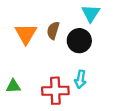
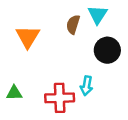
brown semicircle: (53, 30) -> (73, 24), moved
black circle: (79, 41) -> (107, 50), moved

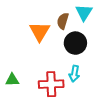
orange triangle: (28, 37) -> (40, 31), moved
black circle: (107, 50) -> (75, 43), moved

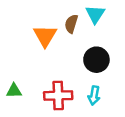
black circle: (75, 43) -> (96, 60), moved
cyan arrow: (74, 74) -> (94, 96), moved

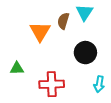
green triangle: (14, 91) -> (17, 68), moved
cyan arrow: (94, 96) -> (99, 84), moved

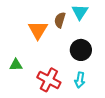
red cross: (52, 84) -> (49, 80), turned 30
cyan arrow: (99, 84) -> (80, 80), moved

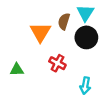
black circle: (81, 50) -> (86, 37), moved
red cross: (49, 80) -> (57, 63), moved, size x0.7

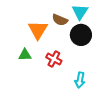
brown semicircle: (64, 21) -> (60, 20), turned -84
green triangle: (17, 70) -> (25, 55), moved

